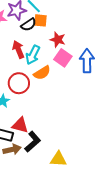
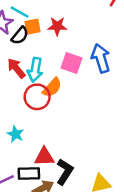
red star: (58, 40) -> (57, 26), moved
red circle: (19, 83) -> (37, 97), moved

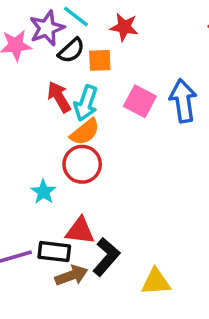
red star: (57, 26) -> (124, 27), moved
orange square: (32, 27) -> (100, 60), moved
orange semicircle: (52, 88) -> (85, 132), moved
red circle: (37, 97) -> (82, 164), moved

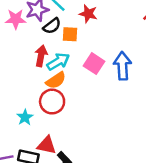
red arrow: (59, 97) -> (41, 56), turned 36
cyan arrow: (86, 103) -> (58, 62), turned -145

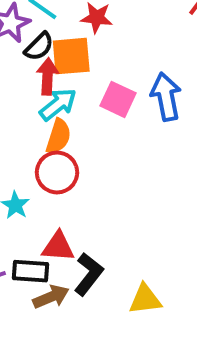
orange square: (70, 34) -> (71, 56), size x1.5
red arrow: (41, 56) -> (47, 76), moved
orange semicircle: (56, 80) -> (58, 136), turned -30

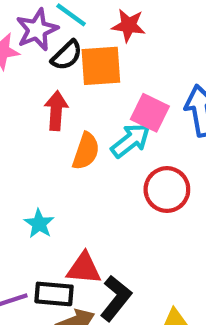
red arrow: (47, 76) -> (56, 111), moved
cyan arrow: (58, 104) -> (131, 141), moved
red circle: (57, 172) -> (167, 190), moved

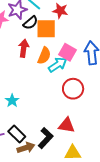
orange semicircle: (86, 151) -> (44, 56), moved
red triangle: (84, 268) -> (67, 125), moved
black rectangle: (54, 294) -> (17, 134), turned 36

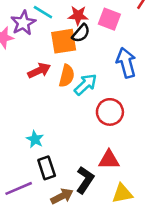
black semicircle: (30, 23) -> (81, 33), moved
red arrow: (24, 48) -> (39, 71), turned 66
pink square: (67, 52) -> (109, 19), moved
black rectangle: (17, 134) -> (47, 168), moved, turned 36

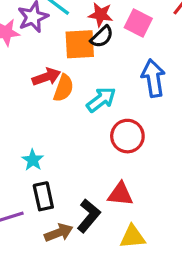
orange semicircle: (67, 76) -> (64, 88), moved

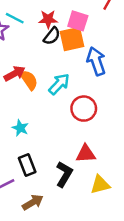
orange square: (80, 44) -> (72, 39), moved
orange semicircle: (64, 88) -> (29, 80), turned -45
cyan star: (33, 160) -> (20, 128), moved
brown arrow: (59, 233) -> (33, 202), moved

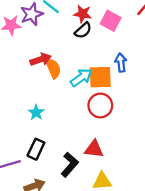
orange square: (72, 39) -> (100, 77), moved
blue arrow: (96, 61) -> (121, 63), size x0.7
black rectangle: (27, 165) -> (36, 149), turned 36

